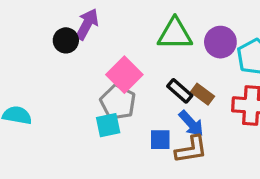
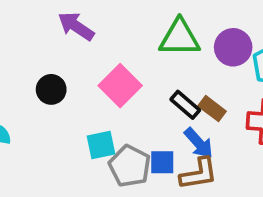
purple arrow: (87, 24) -> (76, 26), turned -84
black circle: (66, 40) -> (51, 89), moved
gray pentagon: (118, 102) -> (130, 166), moved

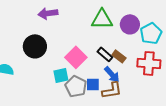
purple arrow: (76, 26) -> (48, 13), turned -42
pink square: (120, 86) -> (76, 57), moved
black circle: (51, 89) -> (35, 46), size x1.5

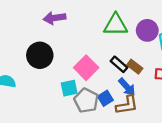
blue square: (93, 84) -> (105, 98), turned -32

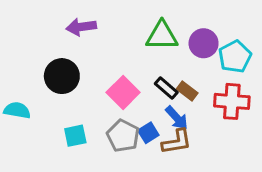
cyan square: (69, 88) -> (75, 136), moved

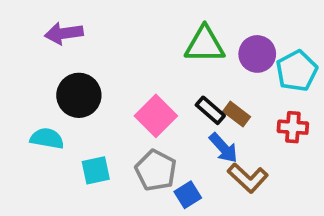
purple arrow: (81, 27) -> (64, 33), moved
red cross: (232, 101) -> (293, 127), size x0.7
cyan semicircle: (17, 110) -> (47, 138), moved
blue square: (148, 133) -> (188, 195), moved
brown L-shape: (177, 142) -> (248, 178), moved, turned 52

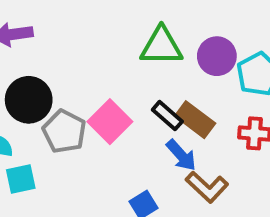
brown rectangle: (237, 114) -> (195, 120), size x1.4
cyan square: (96, 170) -> (21, 179), moved
gray pentagon: (156, 170) -> (64, 131), moved

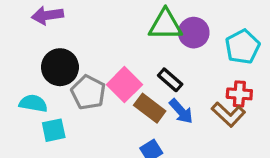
purple circle: (217, 56) -> (194, 33), moved
brown rectangle: (195, 120) -> (150, 108), moved
brown L-shape: (207, 187) -> (228, 114), moved

